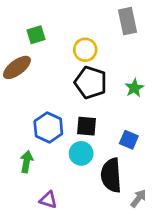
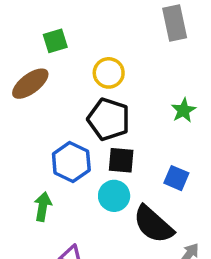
yellow circle: (85, 50) -> (109, 73), moved
black pentagon: (91, 82) -> (109, 119), moved
black semicircle: (111, 175) -> (153, 224), turned -44

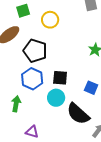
yellow circle: (109, 73) -> (50, 20), moved
black pentagon: (109, 119) -> (35, 51), moved

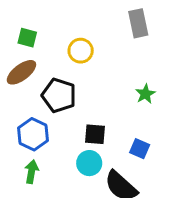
green square: (23, 11) -> (27, 38), moved, turned 32
blue hexagon: (32, 79) -> (33, 134), moved

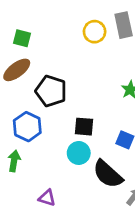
yellow circle: (81, 51) -> (95, 32), moved
green arrow: (32, 172) -> (14, 161), moved

